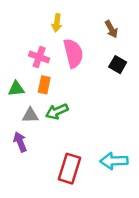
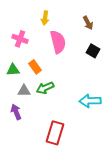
pink cross: (39, 57) -> (20, 39), moved
orange rectangle: (44, 85) -> (35, 67), turned -48
cyan arrow: (114, 161) -> (90, 101), moved

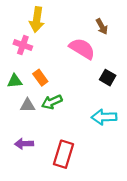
yellow arrow: (45, 18) -> (37, 20), moved, size x1.5
pink semicircle: (58, 42) -> (82, 49), moved, turned -45
black square: (93, 51) -> (108, 78), moved
purple arrow: (16, 112) -> (24, 144), moved, turned -70

